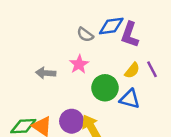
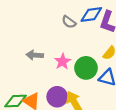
pink star: (79, 64) -> (62, 62), moved

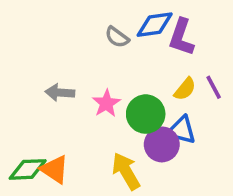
purple circle: (57, 97) -> (162, 144), moved

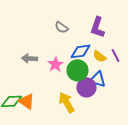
blue diamond: (155, 25) -> (80, 51), moved
yellow semicircle: (185, 89) -> (99, 56), turned 88

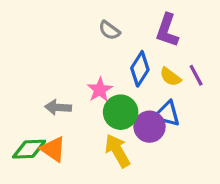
blue diamond: (80, 51) -> (140, 69), turned -50
gray arrow: (29, 58) -> (58, 107), moved
green circle: (77, 70) -> (121, 112), moved

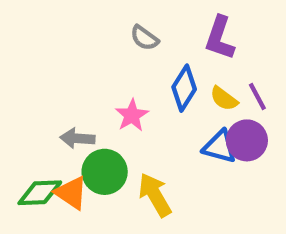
green circle: (121, 112) -> (105, 172), moved
purple circle: (150, 127) -> (247, 140), moved

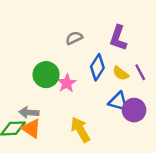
gray semicircle: (144, 38) -> (74, 38), turned 119
gray arrow: (77, 138) -> (29, 113), moved
purple circle: (247, 140) -> (134, 110), moved
green circle: (105, 172) -> (46, 75), moved

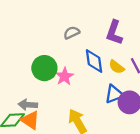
blue diamond: (97, 67) -> (94, 61), turned -40
blue triangle: (118, 101) -> (114, 94), turned -36

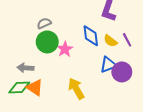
gray semicircle: (72, 33) -> (44, 23), moved
gray arrow: (28, 105) -> (25, 68), moved

